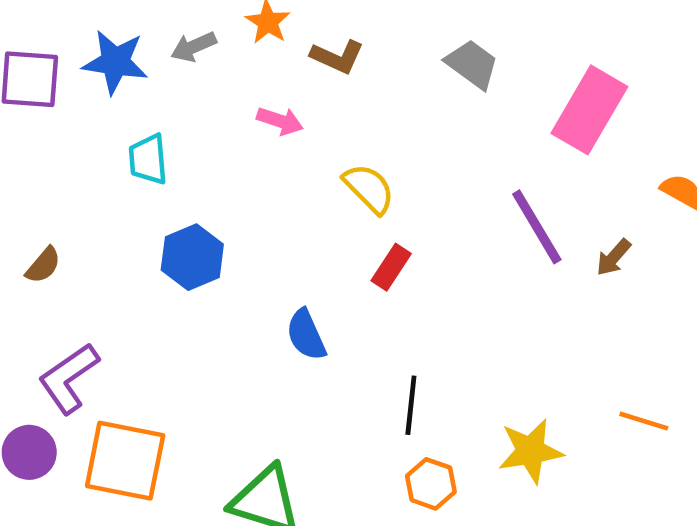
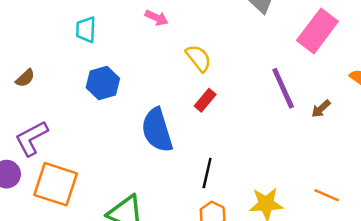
blue semicircle: (306, 335) -> (157, 130), size x1.6

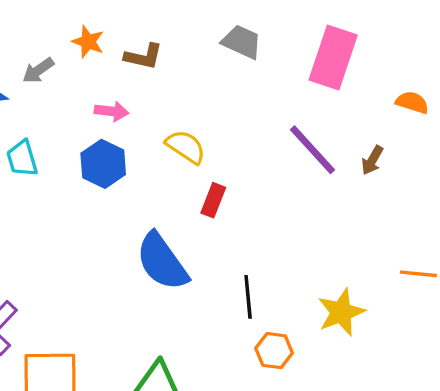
blue hexagon: (103, 83) -> (103, 164), moved

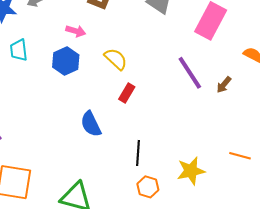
blue semicircle: (162, 262) -> (91, 124), size x0.7

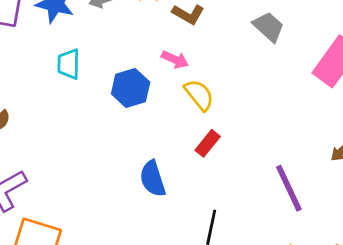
pink arrow: (76, 31) -> (175, 59), moved
purple line: (190, 73) -> (289, 188), moved

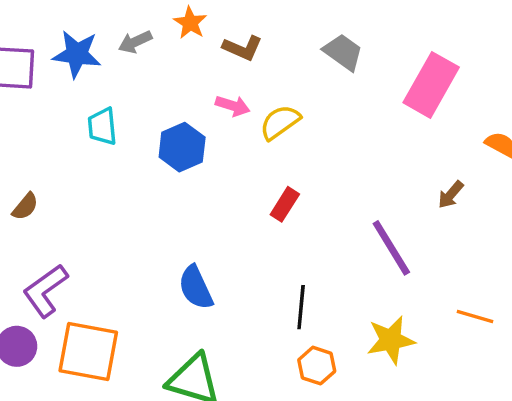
yellow semicircle: (199, 95) -> (280, 122), moved, turned -80
blue semicircle: (153, 179) -> (196, 287), moved

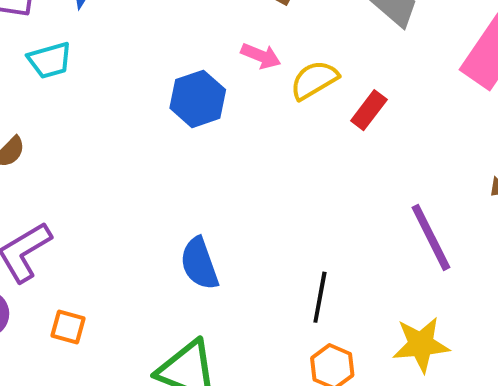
cyan trapezoid: (102, 126) -> (50, 60), moved, turned -105
red rectangle: (285, 204) -> (369, 110), moved
orange square: (88, 351) -> (68, 327), size x0.5

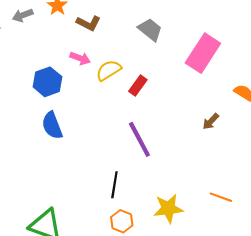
purple line: (431, 237) -> (139, 139), moved
blue semicircle: (199, 264) -> (52, 125), moved

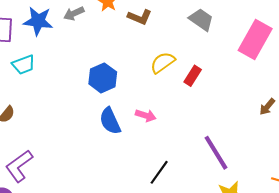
pink arrow: (80, 58) -> (146, 116), moved
purple line: (139, 139) -> (216, 153), moved
black line: (114, 185) -> (159, 172), moved, turned 30

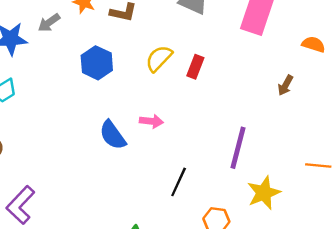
blue hexagon: (103, 78) -> (97, 63), moved
purple line: (216, 153) -> (238, 148), turned 57

